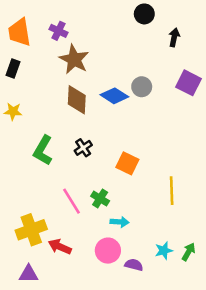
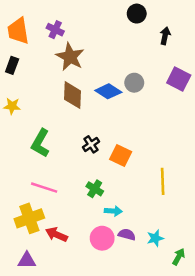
black cross: (83, 148) -> (91, 144), moved
pink line: (71, 201) -> (44, 188), moved, turned -40
green arrow: (188, 252) -> (179, 257), moved
purple semicircle: (134, 265) -> (127, 234), moved

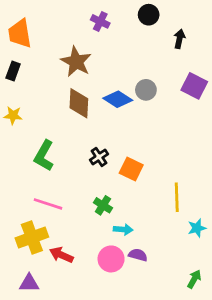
purple cross: (55, 30) -> (100, 21), moved
cyan star: (155, 238) -> (197, 228), moved

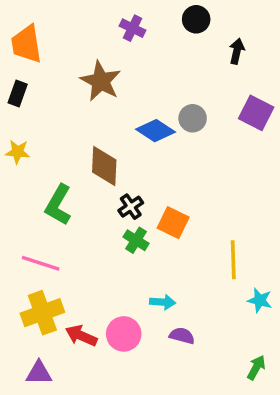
brown diamond: (79, 103) -> (104, 166), moved
pink line: (48, 204) -> (41, 263), moved
green cross: (103, 205) -> (136, 240), moved
cyan star: (197, 228) -> (260, 300), turned 30
pink circle: (111, 259) -> (124, 334), moved

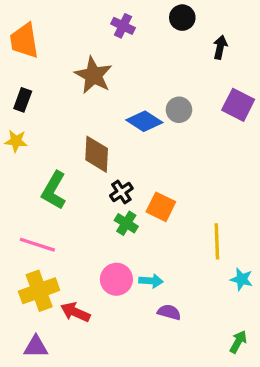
black rectangle: (18, 94) -> (23, 100), moved
pink circle: (124, 334) -> (116, 279), moved

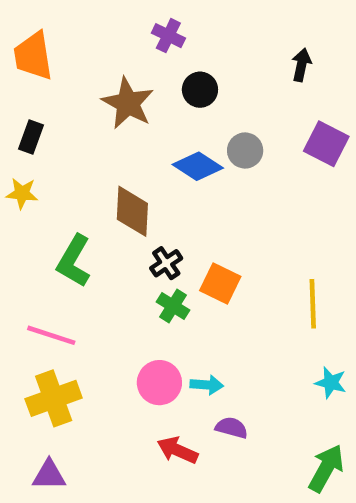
black circle: (182, 18) -> (200, 90), moved
yellow line: (217, 241) -> (313, 304), moved
red arrow: (75, 312) -> (177, 450), moved
green arrow: (238, 342) -> (326, 468), size x1.5

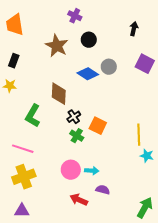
cyan star: (331, 383) -> (147, 156), moved

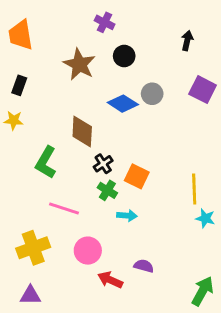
pink line: (23, 149) -> (64, 209), moved
pink circle: (71, 170) -> (88, 251), moved
cyan arrow: (92, 171) -> (127, 216), moved

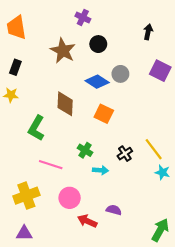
black cross: (103, 164) -> (125, 154), moved
orange square: (137, 176) -> (104, 114), moved
yellow line: (194, 189) -> (154, 149), turned -35

